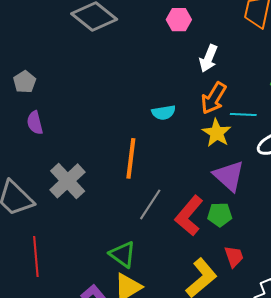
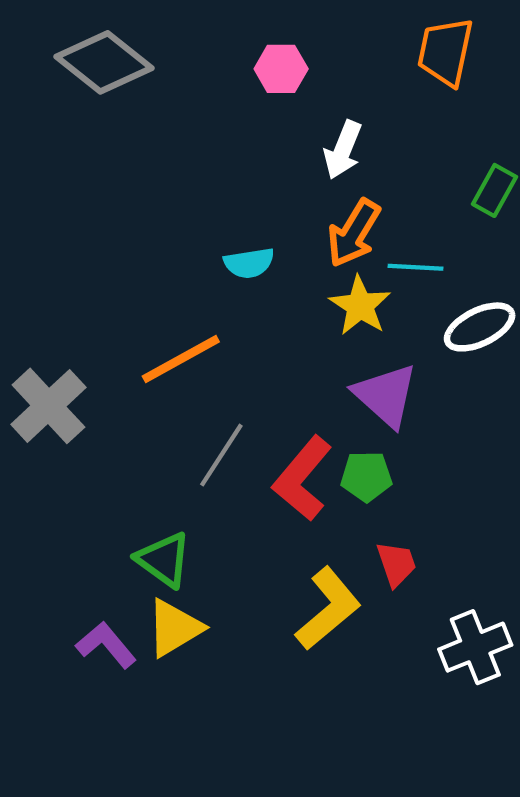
orange line: (131, 158) -> (181, 359), turned 54

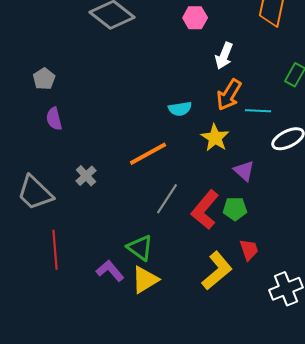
yellow star: (360, 306) -> (215, 138), moved
purple triangle: (386, 395) -> (244, 171), size x0.7
gray cross: (48, 406) -> (86, 176), size x0.6
purple L-shape: (106, 645) -> (110, 271), moved

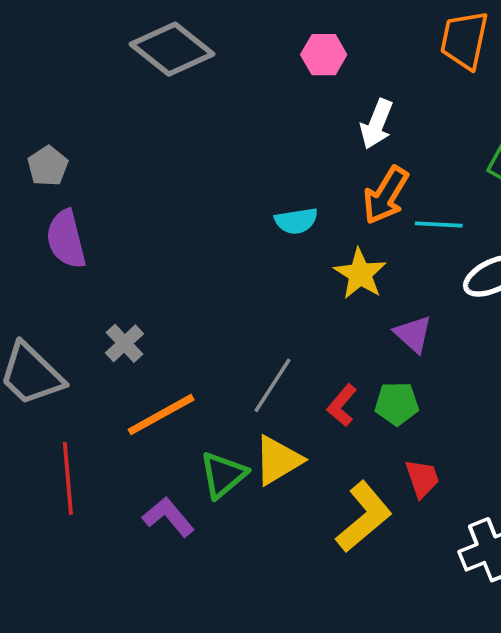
purple semicircle: (54, 119) -> (66, 239), size x1.4
orange line: (148, 154) -> (161, 415), moved
red L-shape: (205, 210) -> (342, 405), size x0.6
green triangle: (140, 248) -> (223, 475), turned 44
yellow triangle: (145, 280) -> (278, 460), moved

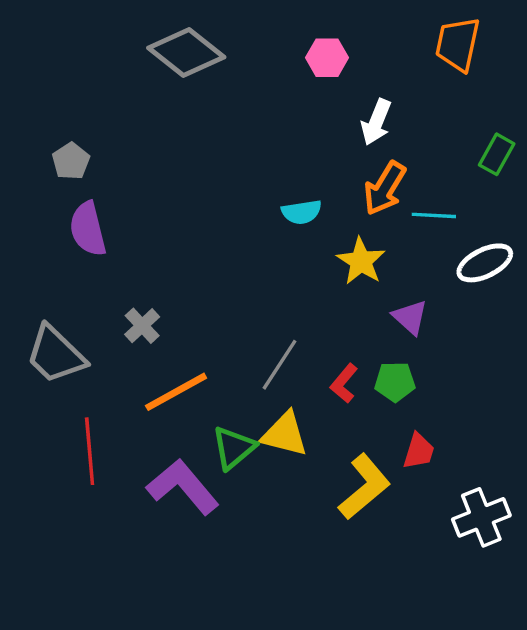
yellow triangle: (278, 460) -> (285, 434), turned 45
red trapezoid: (422, 478) -> (419, 451), turned 36
purple L-shape: (168, 517) -> (183, 487), size x1.5

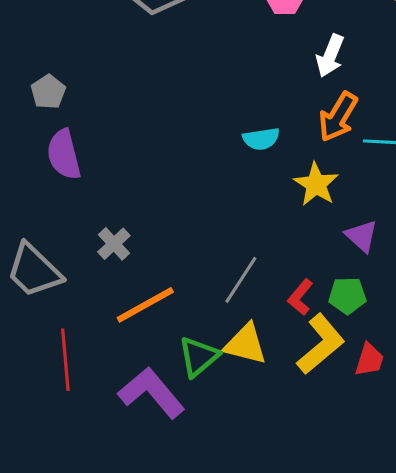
yellow L-shape: (364, 487) -> (321, 344), moved

